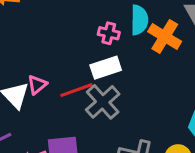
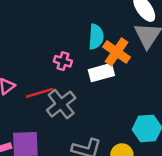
pink cross: (109, 33) -> (63, 61), moved
white rectangle: (106, 68) -> (101, 73), moved

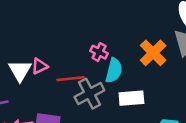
cyan semicircle: (96, 37) -> (114, 70), moved
white rectangle: (101, 73) -> (131, 98), moved

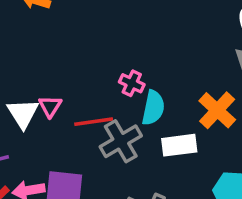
orange cross: (153, 53) -> (217, 110), moved
pink triangle: (40, 66) -> (50, 106), turned -30

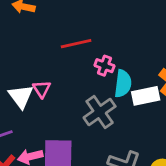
red line: (94, 122) -> (76, 44), moved
white rectangle: (179, 145) -> (146, 96), moved

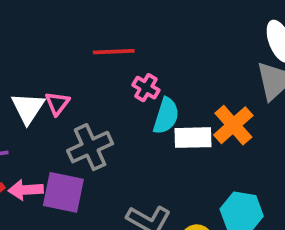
gray cross: (100, 112) -> (90, 147), moved

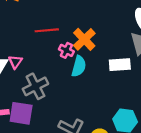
orange cross: (233, 125) -> (84, 39), moved
white rectangle: (193, 138) -> (120, 65), moved

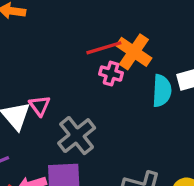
red line: (47, 30) -> (104, 48), moved
cyan semicircle: (79, 66) -> (162, 91), moved

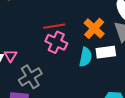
orange cross: (134, 52) -> (94, 28), moved
pink cross: (111, 74) -> (56, 42), size x1.5

